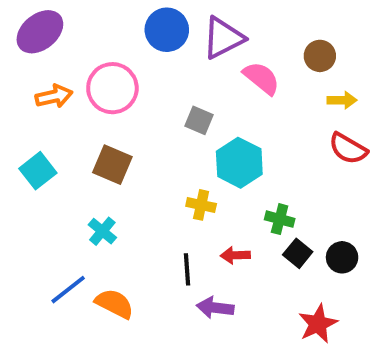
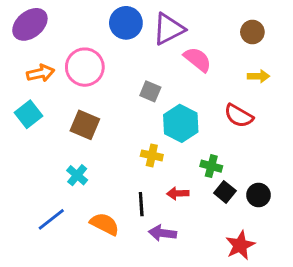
brown circle: (320, 56) -> (252, 32), moved
red semicircle: (348, 149) -> (239, 116), moved
cyan square: (38, 171) -> (28, 114), moved
orange semicircle: (114, 304) -> (105, 224), moved

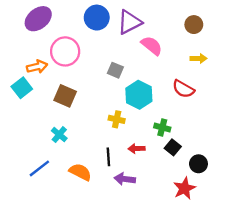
purple ellipse: (30, 24) -> (38, 19), moved
orange arrow: (41, 73) -> (37, 67), moved
black circle: (258, 195) -> (198, 164), moved

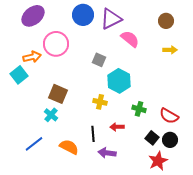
red semicircle: (183, 89) -> (169, 116), moved
brown square: (65, 96) -> (58, 94), moved
black square: (173, 147) -> (152, 138), moved

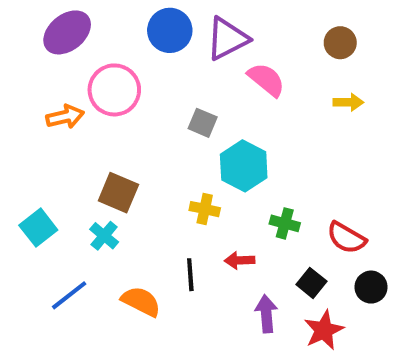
cyan square: (19, 75) -> (38, 228), moved
black circle: (170, 140) -> (371, 287), moved
purple arrow: (107, 153) -> (266, 314), moved, turned 78

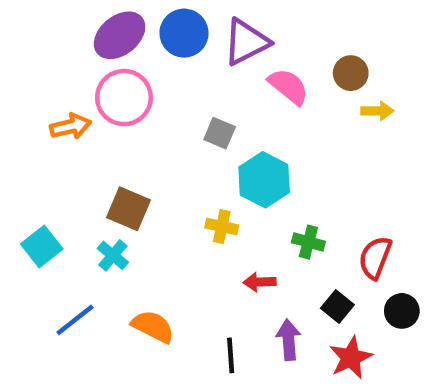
purple ellipse: (67, 32) -> (120, 35), moved
brown circle: (340, 43) -> (351, 73), moved
red semicircle: (346, 238) -> (375, 258), turned 81
black line: (190, 275) -> (231, 355), moved

